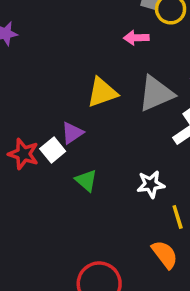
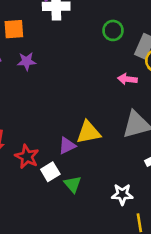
yellow triangle: (102, 92) -> (88, 132), moved
white square: (53, 150) -> (50, 172), moved

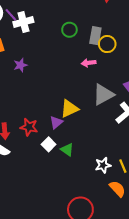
purple star: (27, 61) -> (20, 65), moved
red star: (27, 157) -> (29, 127), moved
white star: (122, 194) -> (103, 165), moved

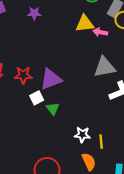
yellow triangle: (69, 109) -> (85, 24), moved
purple triangle: (56, 122) -> (51, 79), size x1.6
red star: (29, 127) -> (23, 75), turned -30

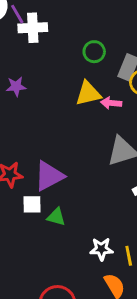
white square: (37, 98) -> (32, 204), turned 32
green triangle: (53, 109) -> (56, 217), turned -32

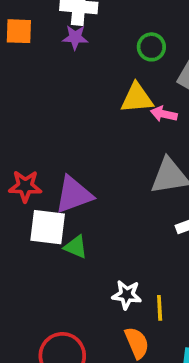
purple star: (16, 86) -> (75, 37), moved
white square: (32, 204) -> (48, 227), size x1.5

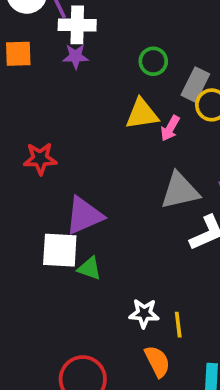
pink arrow: (164, 114) -> (170, 128), turned -70
red star: (25, 186) -> (40, 159), moved

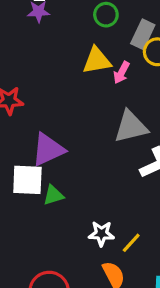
green triangle: (89, 268) -> (53, 195), turned -35
yellow line: (178, 325) -> (131, 243), turned 50

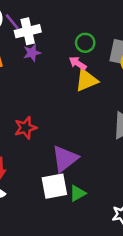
pink arrow: (121, 73) -> (78, 63), moved, turned 108

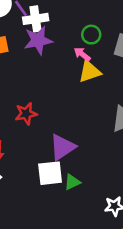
purple star: (32, 53) -> (38, 40), size x1.6

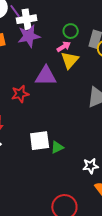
pink arrow: (82, 54) -> (64, 47), turned 112
yellow triangle: (90, 72) -> (70, 60), turned -30
purple triangle: (62, 147) -> (46, 76), moved, turned 35

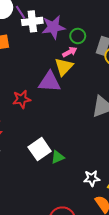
purple star: (29, 36) -> (53, 27), moved
yellow triangle: (70, 60) -> (64, 67), moved
white square: (40, 141) -> (40, 149), turned -30

